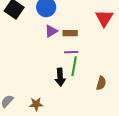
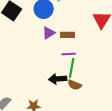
black arrow: (60, 77) -> (58, 79), turned 90
brown semicircle: (101, 83) -> (75, 85), moved, turned 96

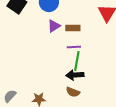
black arrow: (58, 79) -> (75, 75), moved
brown semicircle: (75, 85) -> (73, 92), moved

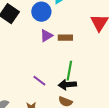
purple line: (74, 47) -> (39, 81), moved, turned 40

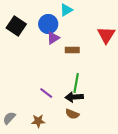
purple triangle: (46, 36) -> (53, 38), moved

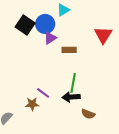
black square: (16, 26) -> (25, 25), moved
brown semicircle: (72, 114) -> (88, 114), moved
brown star: (38, 121) -> (32, 104), moved

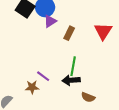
red triangle: (103, 35) -> (103, 31), moved
brown rectangle: (69, 50) -> (69, 33), turned -64

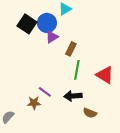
red triangle: (103, 31) -> (105, 75), moved, turned -30
green line: (73, 66) -> (77, 70), moved

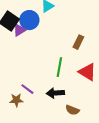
purple triangle: (52, 37) -> (19, 30), moved
brown rectangle: (71, 49) -> (78, 42), moved

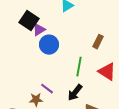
blue circle: (29, 20) -> (49, 45), moved
black arrow: (55, 93) -> (75, 93), turned -48

